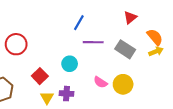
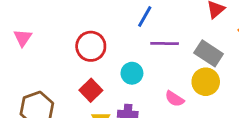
red circle: (16, 44) -> (91, 46), moved
yellow circle: (123, 84) -> (206, 82), moved

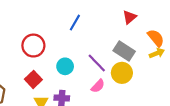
purple line: (165, 43) -> (97, 63), moved, turned 45
pink semicircle: (175, 99) -> (98, 86), turned -80

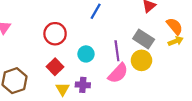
purple line: (97, 63) -> (117, 51), turned 36
pink semicircle: (98, 86) -> (118, 73), size x1.5

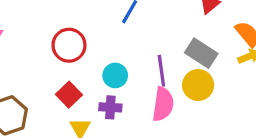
pink semicircle: (118, 73) -> (163, 104), turned -35
purple cross: (83, 85) -> (110, 107), moved

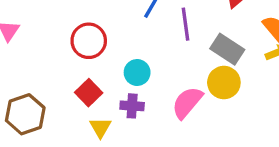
purple line: (161, 71) -> (186, 24), moved
pink semicircle: (163, 104) -> (187, 103), turned -148

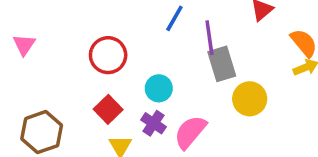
gray rectangle: (227, 49) -> (222, 64), moved, turned 40
pink semicircle: (187, 103) -> (190, 132), moved
purple cross: (132, 106) -> (154, 123), turned 30

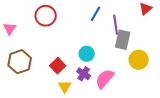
red circle: (108, 55) -> (46, 16), moved
gray rectangle: (222, 64) -> (123, 40), turned 30
brown hexagon: (42, 132) -> (20, 62), moved

